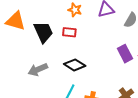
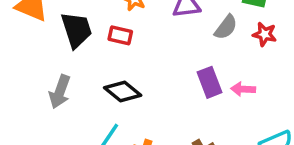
gray arrow: (38, 69) -> (60, 92), turned -54

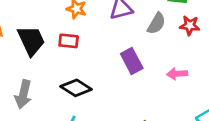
purple rectangle: (210, 82) -> (132, 61), moved

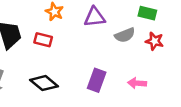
gray semicircle: (156, 23) -> (125, 35), turned 30
purple rectangle: (132, 61) -> (97, 80), moved, turned 40

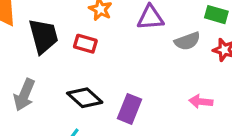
purple rectangle: (97, 80) -> (129, 109), moved

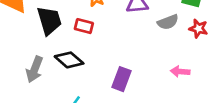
black diamond: (85, 98) -> (69, 60), moved

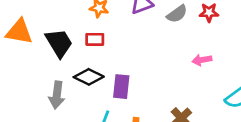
purple rectangle: (121, 79) -> (121, 87), moved

